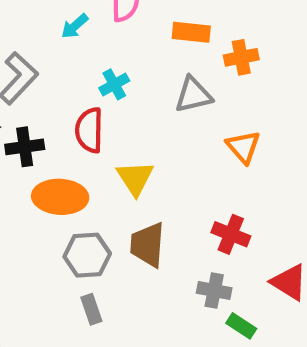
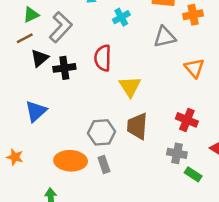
cyan cross: (114, 84) -> (121, 17), moved
orange ellipse: (60, 197) -> (71, 161), moved

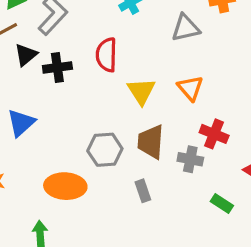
orange triangle: (194, 68) -> (190, 88), moved
gray cross: (177, 153) -> (190, 159), moved
gray rectangle: (104, 164) -> (143, 191), moved

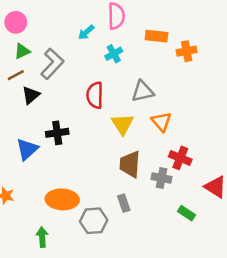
gray triangle: (186, 28) -> (143, 91), moved
black cross: (57, 67) -> (57, 133), moved
gray hexagon: (105, 150) -> (94, 221), moved

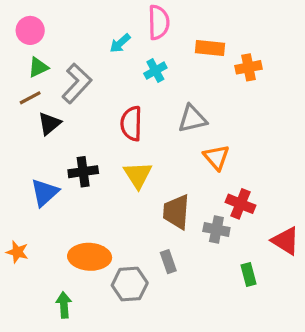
yellow triangle: (123, 124) -> (138, 175), moved
green rectangle: (187, 213) -> (249, 274), turned 42

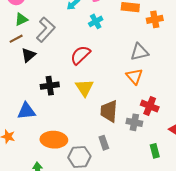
gray triangle: (192, 119) -> (139, 52), moved
red semicircle: (131, 124) -> (80, 55), turned 45
blue triangle: (45, 193) -> (26, 111), moved, turned 36

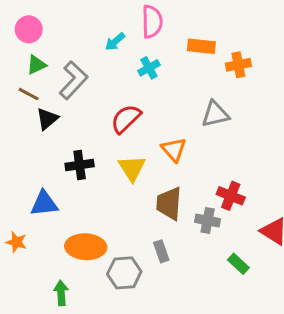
brown line: (16, 39) -> (29, 94), turned 56
orange triangle: (134, 76) -> (174, 150), moved
green rectangle: (155, 151) -> (238, 264), turned -32

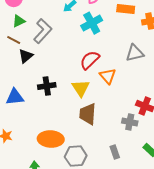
cyan cross: (149, 68) -> (92, 23), size x1.5
red semicircle: (126, 119) -> (90, 60), moved
blue triangle: (44, 204) -> (15, 97), moved
brown trapezoid: (169, 204) -> (88, 114), moved
gray rectangle: (161, 251) -> (115, 152), moved

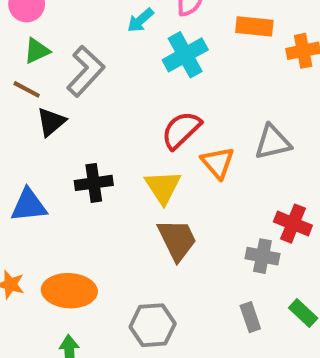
gray triangle: (135, 53) -> (273, 142), moved
brown trapezoid: (88, 114) -> (177, 240), turned 150
orange ellipse: (51, 139) -> (69, 291), moved
gray rectangle: (115, 152) -> (250, 317), moved

